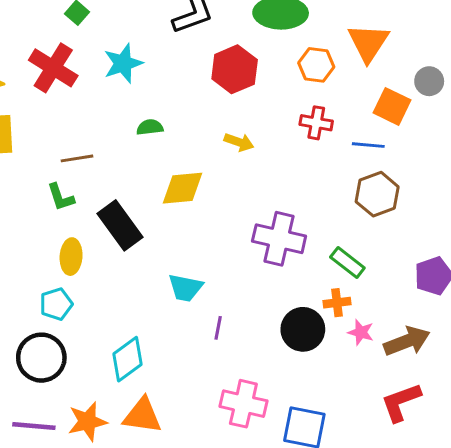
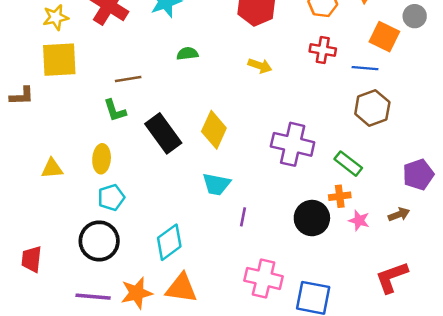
yellow diamond: (182, 188) -> (214, 130), moved, turned -60
yellow ellipse: (71, 257) -> (102, 159), moved
brown arrow: (407, 341) -> (399, 214), moved, size x0.6

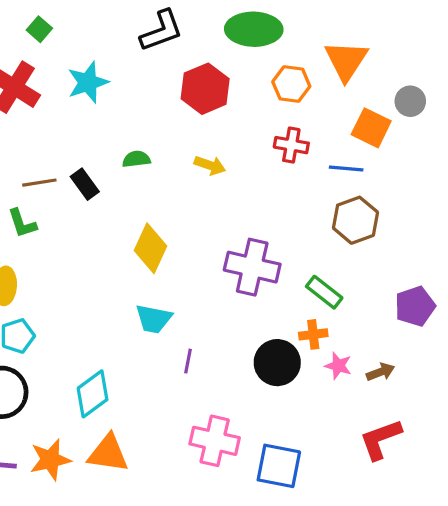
green semicircle: (187, 54) -> (136, 159), moved
black rectangle: (163, 133) -> (85, 184), moved, size x0.6
brown arrow: (399, 214) -> (381, 372), moved

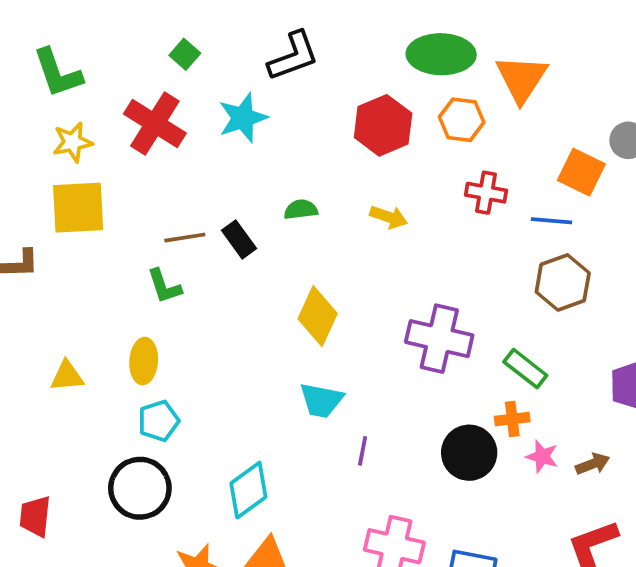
black L-shape: (161, 31) -> (293, 56), moved
orange triangle: (346, 61) -> (522, 79), moved
orange hexagon: (291, 84) -> (462, 120), moved

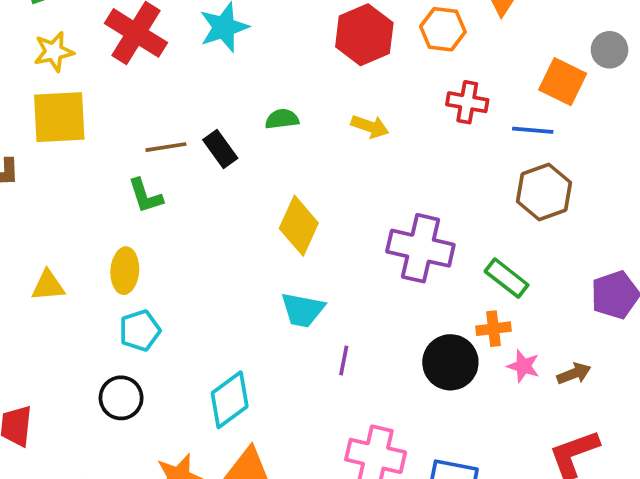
black circle: (140, 488) -> (121, 398), size x0.7

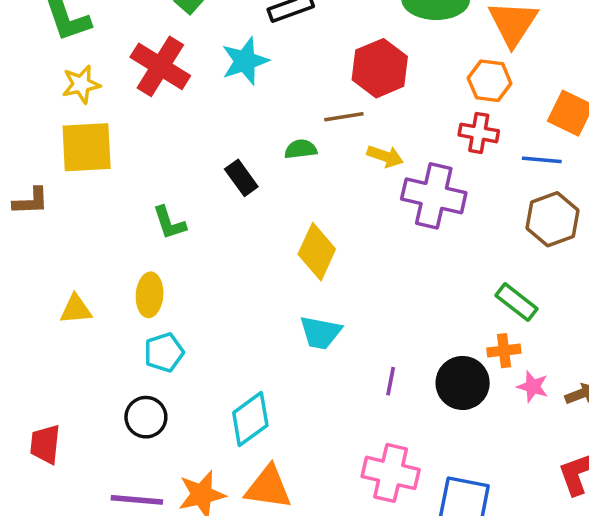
orange hexagon: (443, 29) -> (490, 81), moved
brown line: (166, 147) -> (344, 117), moved
purple cross: (420, 248) -> (434, 196), moved
purple line: (344, 360) -> (391, 381), moved

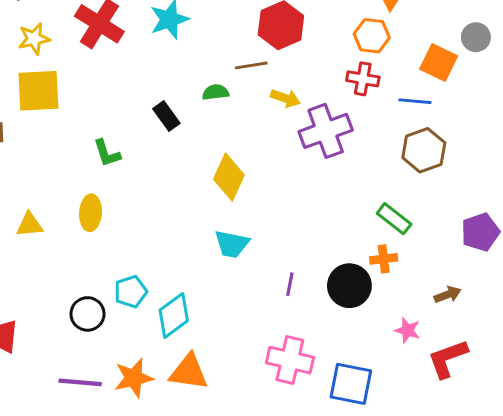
purple cross: (434, 196) -> (326, 131), turned -33
cyan pentagon: (164, 352) -> (131, 292), moved
pink star: (533, 387) -> (407, 330), moved

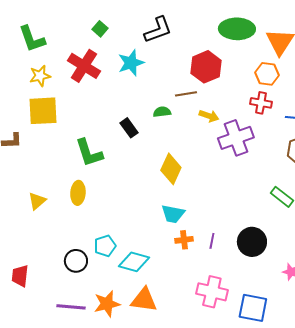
green L-shape: (107, 153) -> (89, 153), size x1.5
yellow triangle: (29, 225) -> (37, 201), turned -36
orange cross: (384, 259) -> (184, 240), moved
cyan diamond: (174, 315) -> (134, 262), turned 52

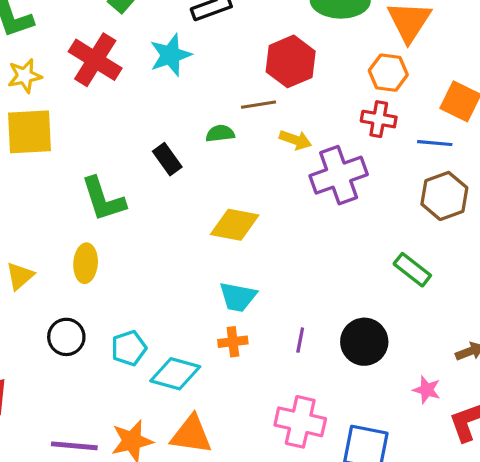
yellow diamond: (171, 169) -> (235, 225), turned 76
orange cross: (184, 240) -> (233, 342), moved
black circle: (76, 261) -> (66, 337), moved

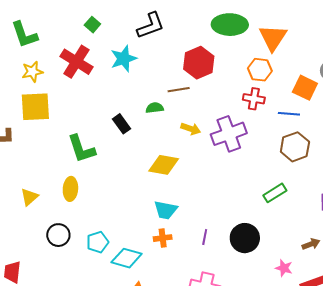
yellow arrow: (295, 140) -> (191, 129), moved
green rectangle: (412, 270) -> (275, 193), turned -70

